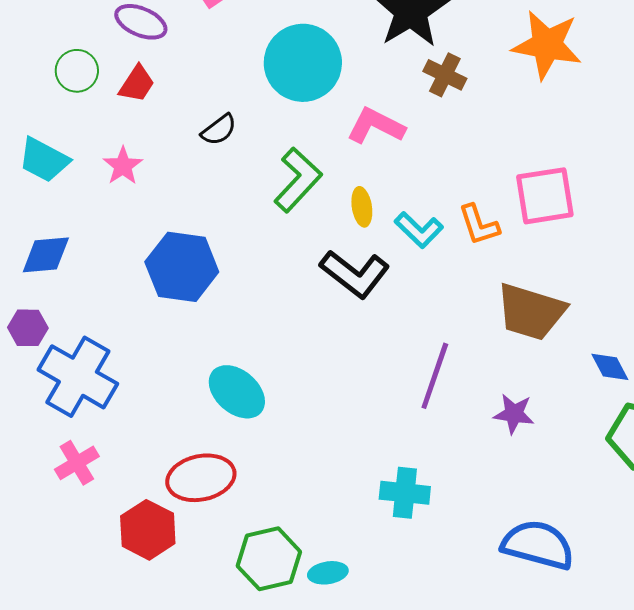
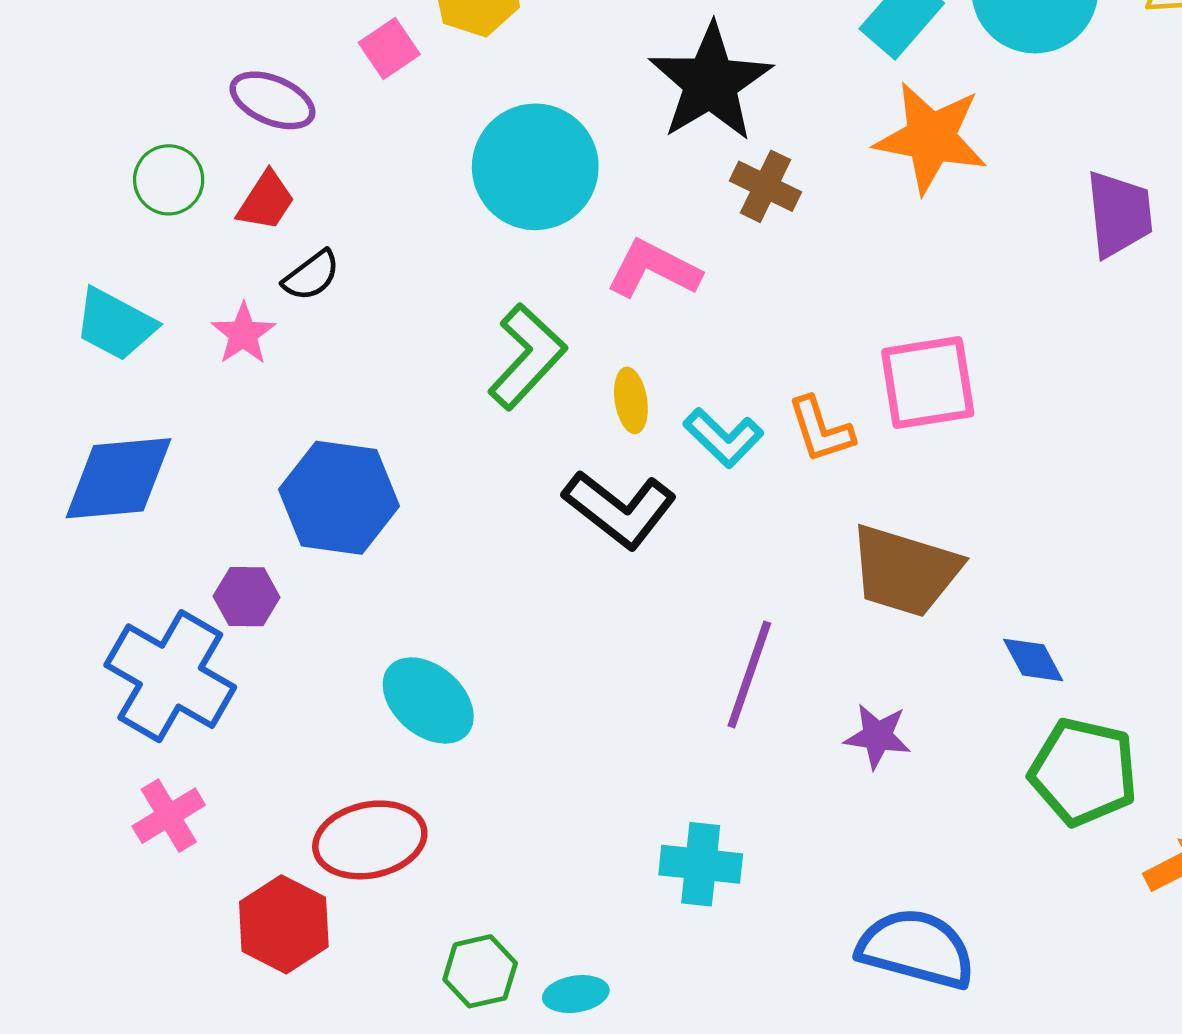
black semicircle: (219, 130) -> (311, 276), moved
blue diamond: (46, 255) -> (118, 478), size x1.4
purple hexagon: (28, 328) -> (247, 597), moved
green hexagon: (269, 559) -> (480, 971), size x0.7

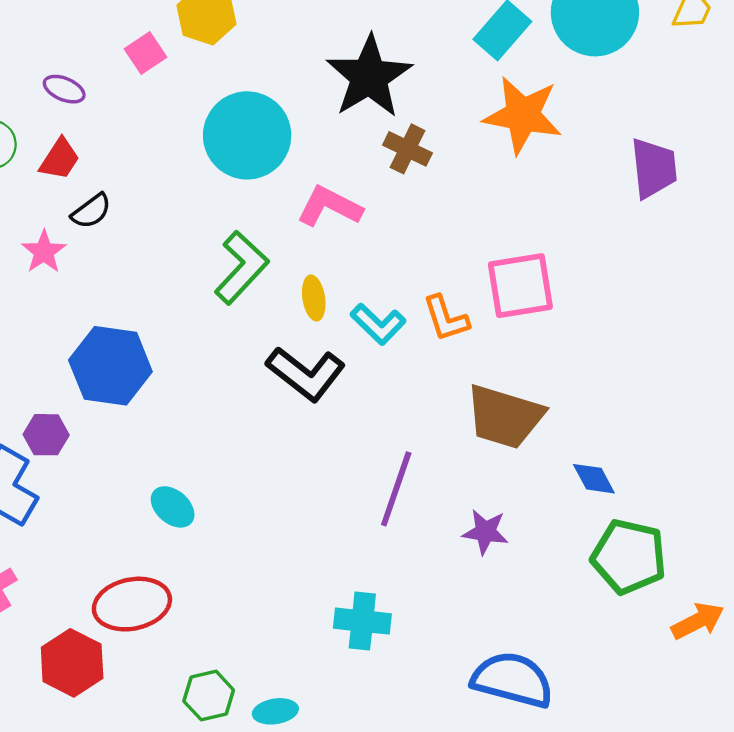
purple ellipse: (272, 100) -> (64, 89), size x0.7
cyan ellipse: (428, 700) -> (173, 507), size x0.7

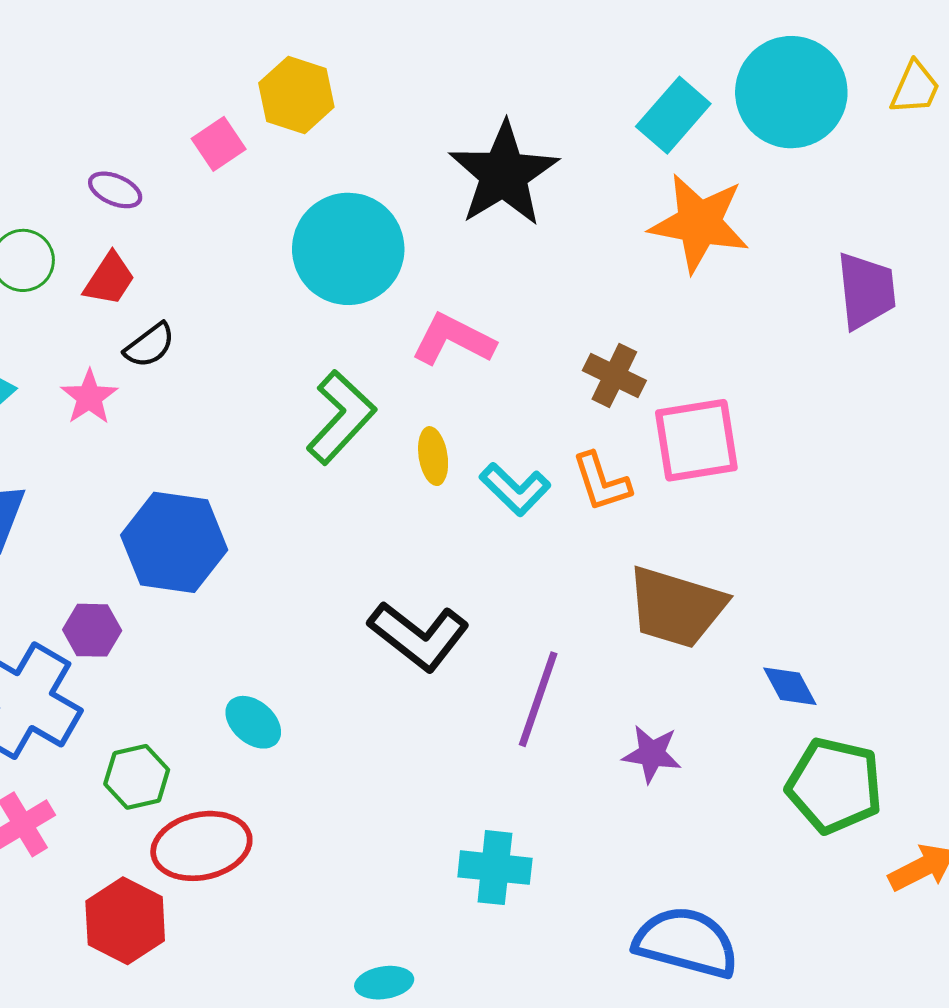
brown cross: (407, 149) -> (614, 376), moved
black L-shape: (306, 374) -> (419, 636), moved
green hexagon: (209, 696) -> (137, 777), moved

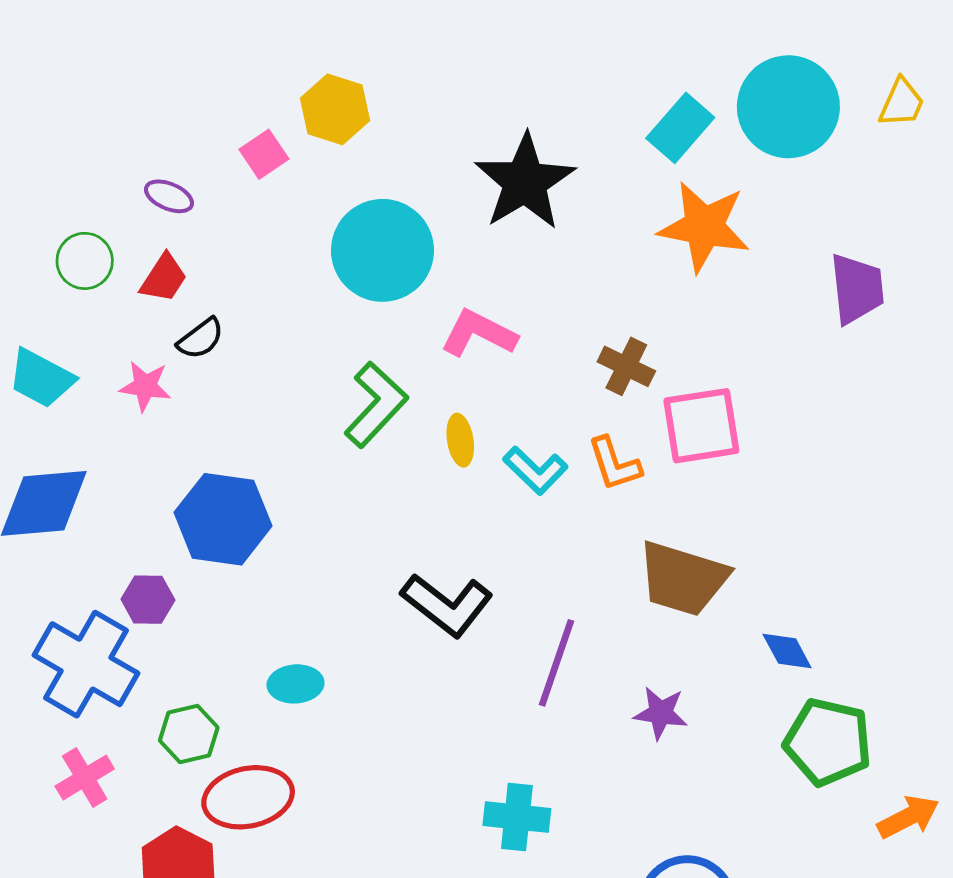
pink star: (89, 397) -> (145, 386), turned -30
cyan ellipse: (253, 722) -> (296, 684), turned -45

